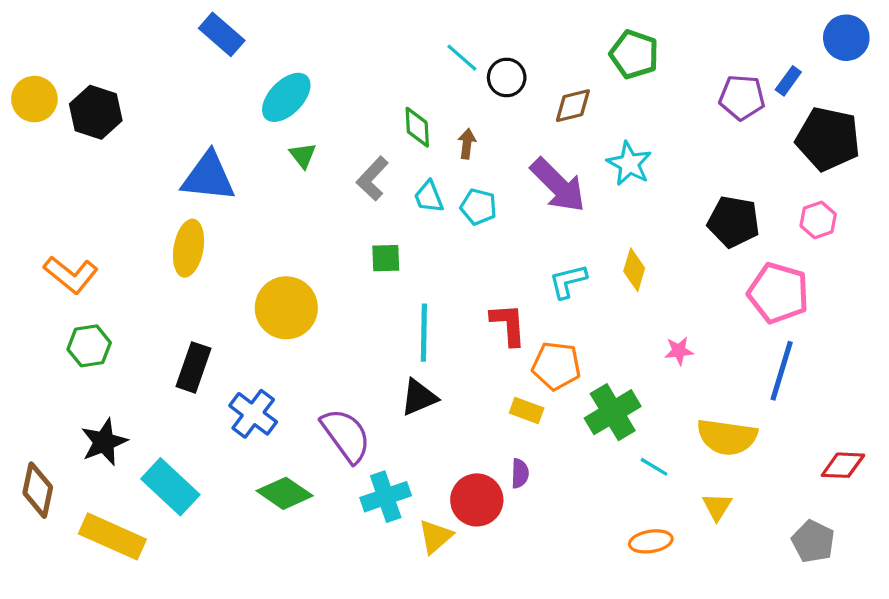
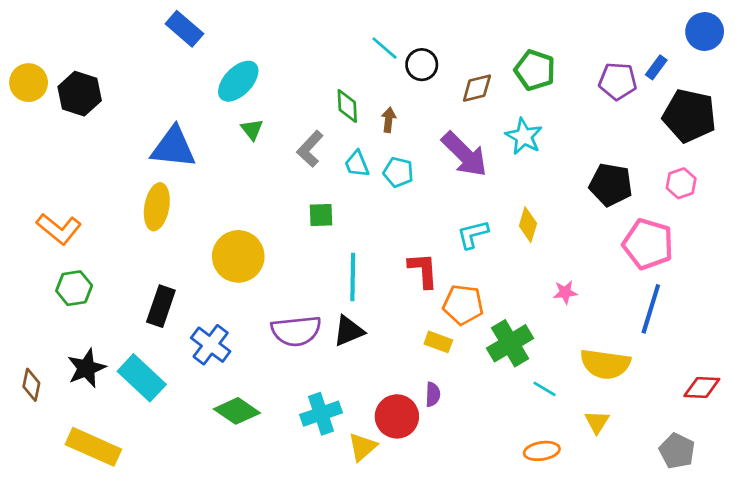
green pentagon: (634, 54) -> (535, 70), moved
purple semicircle: (346, 435) -> (296, 331), moved, turned 120
cyan rectangle: (170, 487) -> (142, 378), moved
brown diamond: (38, 490) -> (31, 385), moved, size x0.7

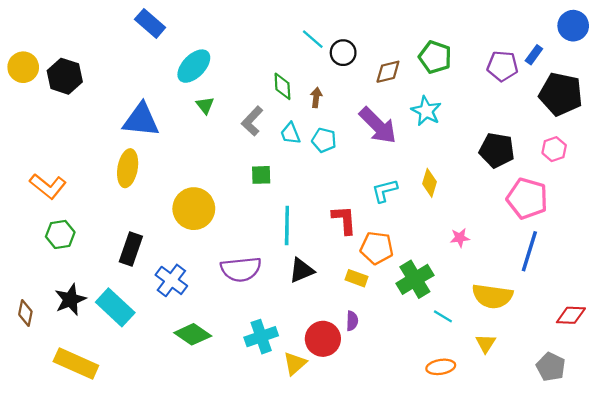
black triangle: (349, 331) -> (302, 270), moved

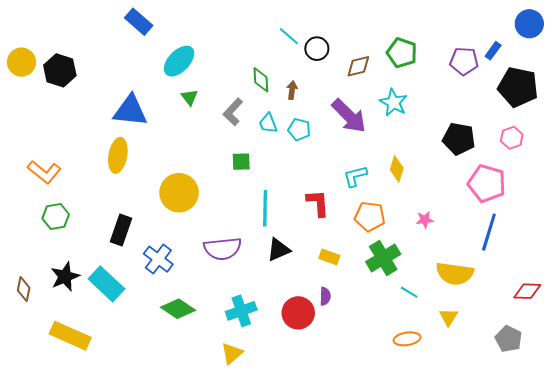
orange pentagon: (377, 248) -> (370, 217), moved
yellow triangle: (295, 364) -> (232, 353), moved

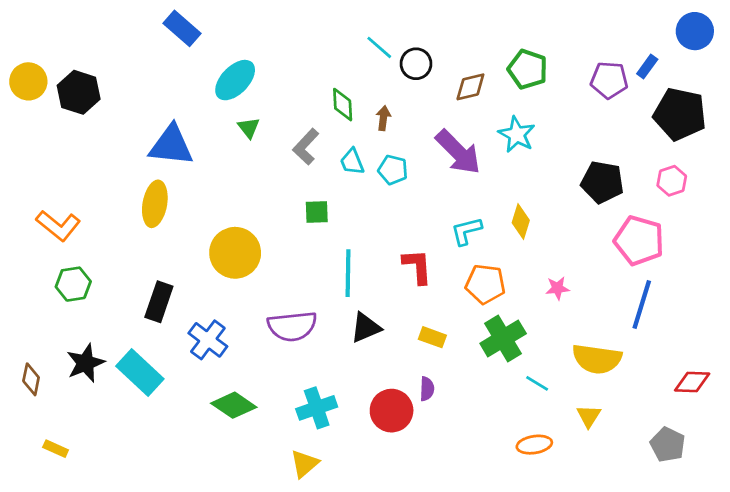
yellow rectangle: (70, 336) -> (56, 449), moved, size x0.5

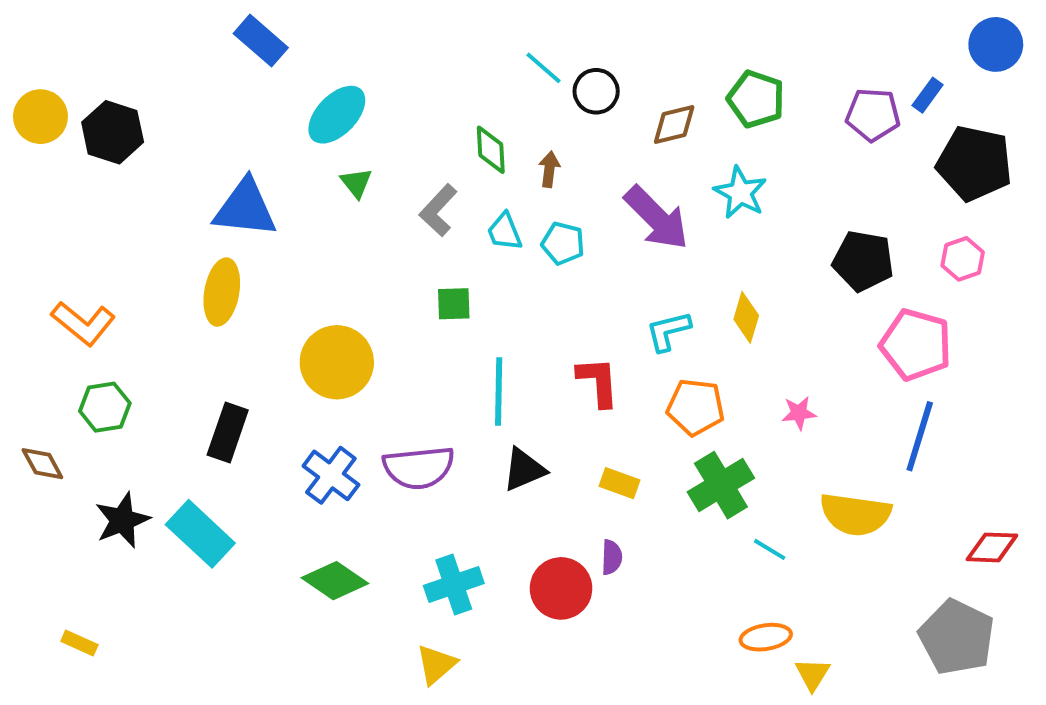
blue cross: (208, 340) -> (331, 475), moved
brown diamond: (31, 379) -> (42, 464), moved, turned -40
yellow triangle: (589, 416) -> (813, 674), moved
gray pentagon: (668, 445) -> (957, 637), size x1.5

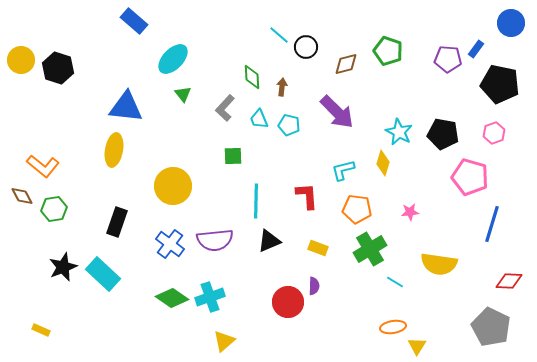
cyan star: (740, 193) -> (399, 132), moved
blue line: (920, 436) -> (492, 224), moved
brown diamond: (42, 464) -> (22, 196), moved
cyan cross: (454, 585) -> (210, 297), moved

